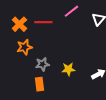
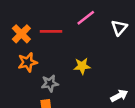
yellow star: (68, 69) -> (82, 66), moved

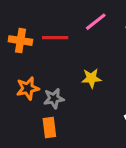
orange cross: (21, 34) -> (20, 41), turned -36
orange star: (28, 62) -> (28, 88), moved

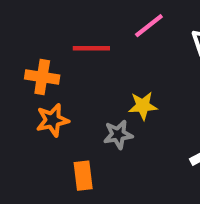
orange cross: (20, 41) -> (42, 77), moved
gray star: (54, 98) -> (118, 135), moved

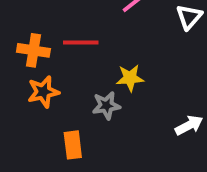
red line: (91, 48) -> (81, 42), moved

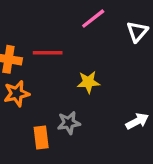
gray star: (106, 106) -> (69, 123), moved

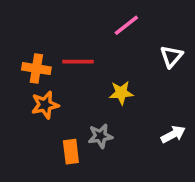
white triangle: (137, 32) -> (171, 56), moved

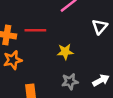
gray star: (100, 136) -> (70, 82), moved

